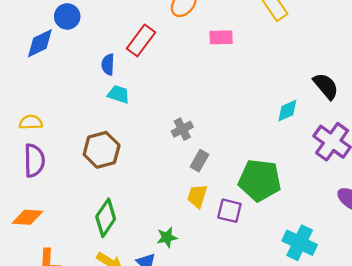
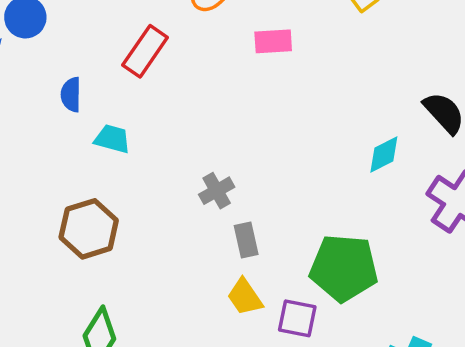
blue semicircle: (108, 64) -> (71, 95), moved
gray rectangle: (199, 161) -> (246, 240), turned -40
yellow trapezoid: (197, 196) -> (245, 297), turned -50

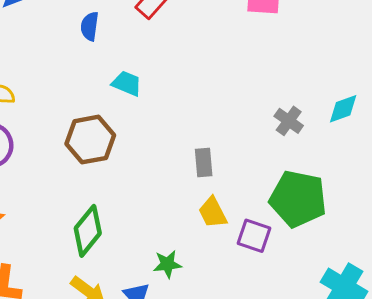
cyan trapezoid: (112, 139) -> (127, 83), moved
gray cross: (217, 191) -> (289, 121), moved, turned -32
gray rectangle: (246, 240) -> (204, 162), moved

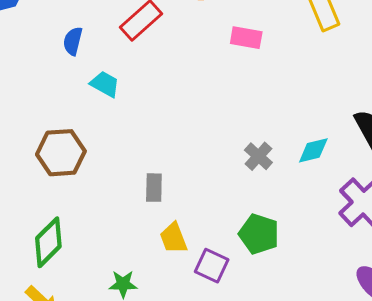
cyan trapezoid: (127, 83) -> (105, 84), moved
gray rectangle: (204, 162) -> (154, 188), moved
green pentagon: (298, 199) -> (259, 234), size x0.7

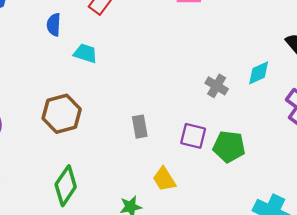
yellow trapezoid: (173, 238) -> (164, 179), moved
purple square: (212, 266) -> (193, 136), moved

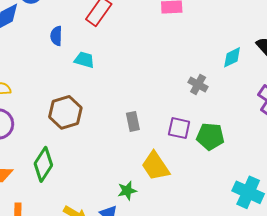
cyan diamond: (259, 73) -> (232, 57), moved
yellow trapezoid: (164, 179) -> (155, 166), size x1.4
green diamond: (66, 186) -> (43, 164), moved

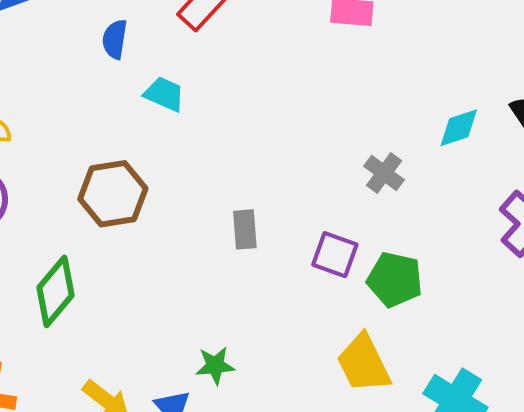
yellow trapezoid: (155, 166) -> (364, 363), moved

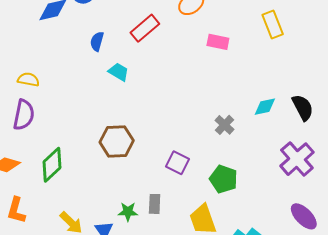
brown hexagon: (113, 194) -> (117, 141), moved
gray rectangle: (245, 229) -> (155, 204), moved
purple square: (335, 255) -> (177, 163), moved

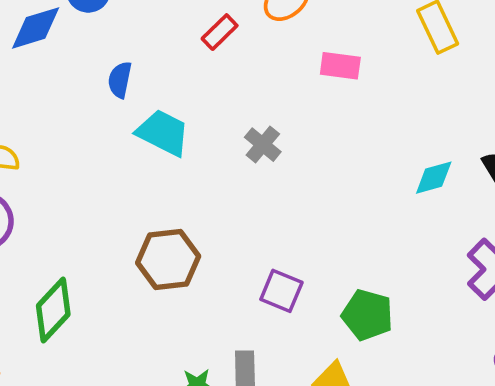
red rectangle: (145, 28) -> (220, 32), moved, size x0.7
cyan trapezoid: (119, 72) -> (163, 133), size x1.4
gray cross: (225, 125) -> (263, 145), moved

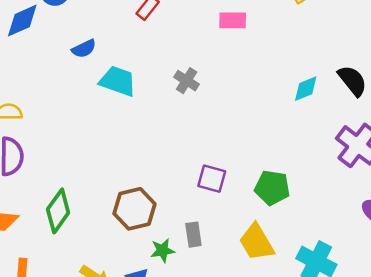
blue semicircle: (120, 80) -> (84, 49), turned -120
brown hexagon: (168, 260) -> (134, 209), moved

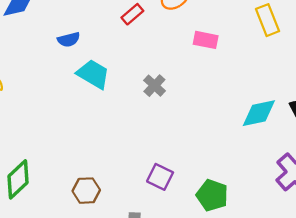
cyan diamond: (306, 89) -> (259, 113), size x1.4
brown hexagon: (134, 209) -> (86, 191), size x0.7

